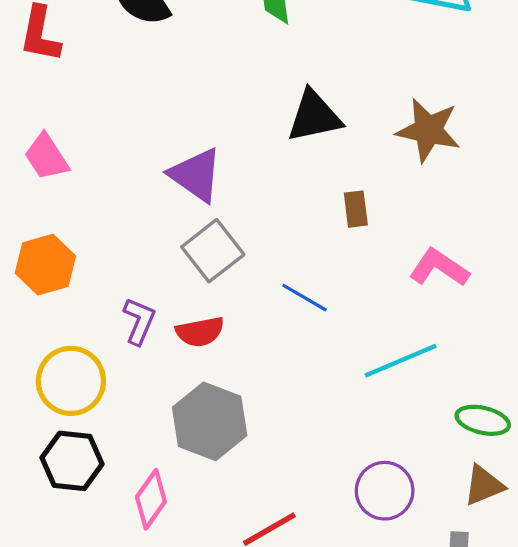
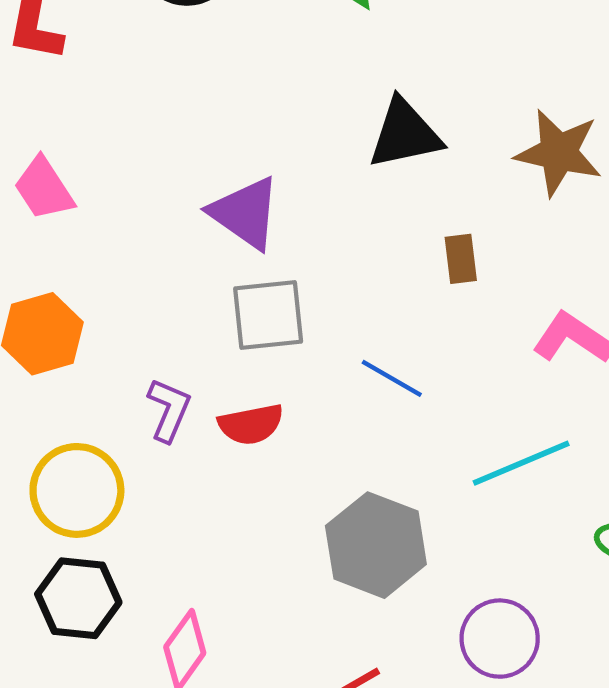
gray square: (213, 251) -> (268, 315), turned 32
gray hexagon: (210, 421) -> (376, 545), moved

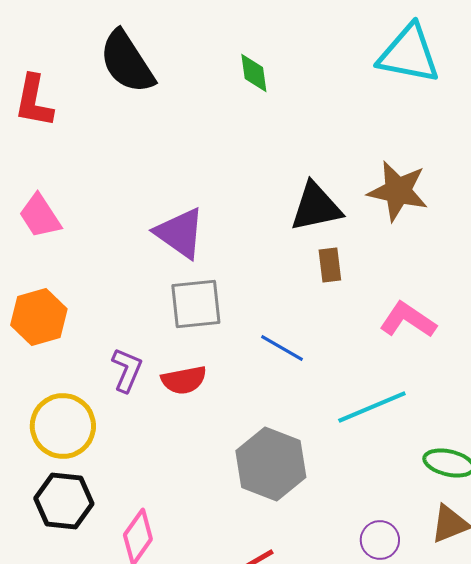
black triangle: (405, 134) -> (316, 207), moved
purple circle: (500, 639) -> (380, 540), moved, size x0.7

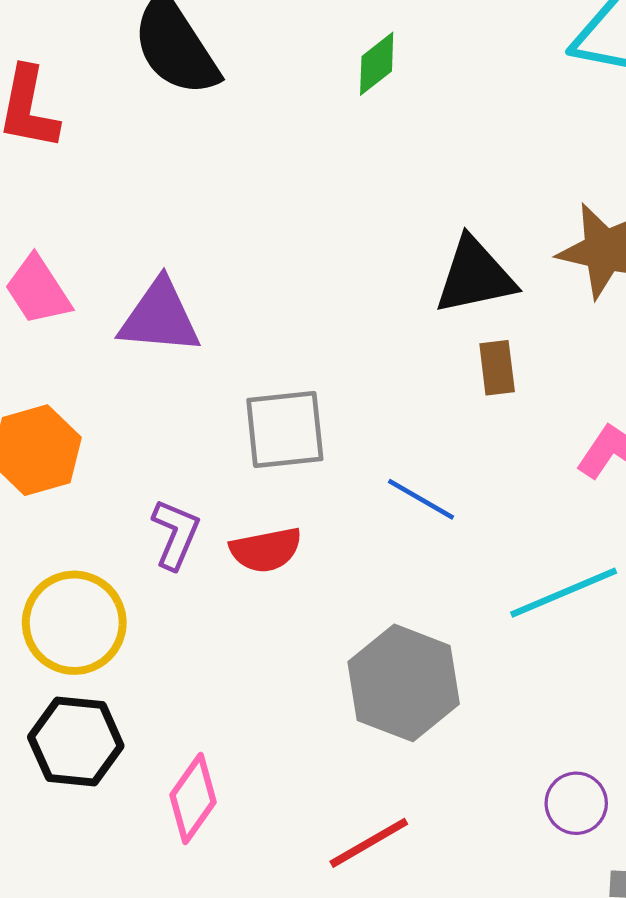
green diamond: (254, 73) -> (377, 64), turned 60
purple triangle: (180, 233) -> (160, 317), moved, turned -30

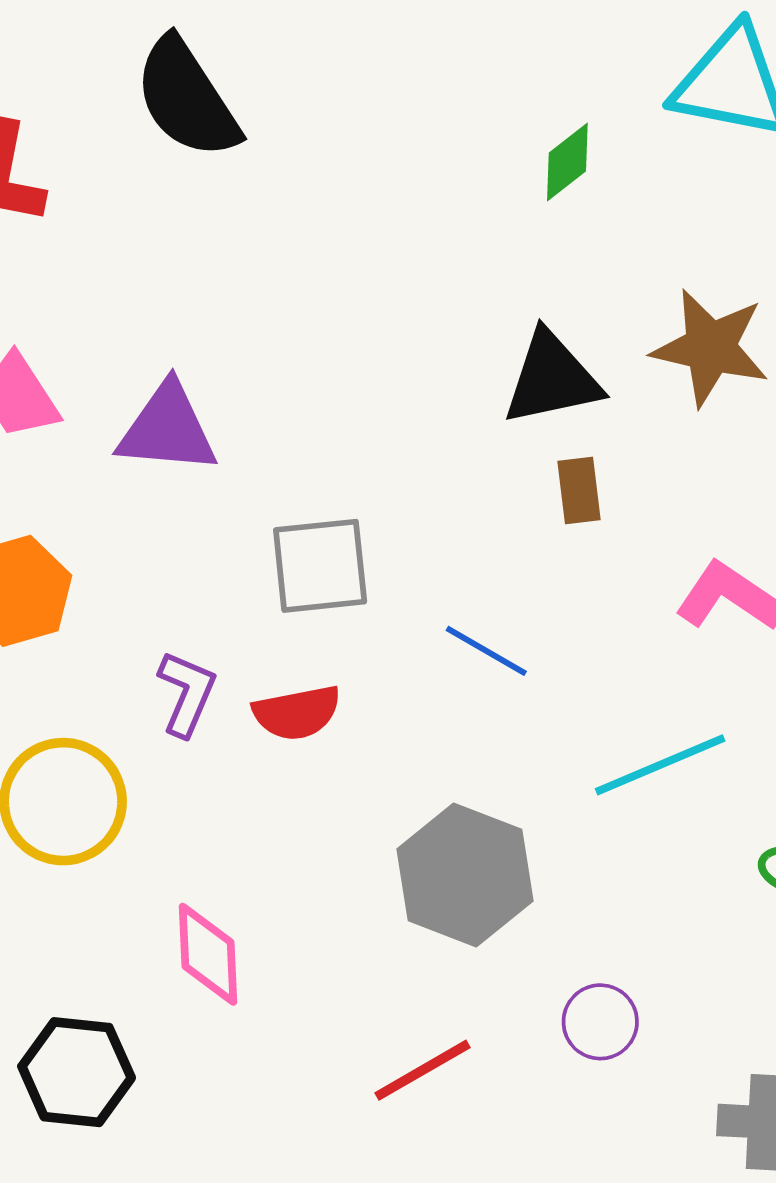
green diamond: (377, 64) -> (567, 162), moved
black hexagon: (76, 741) -> (77, 1072), moved
pink diamond: (193, 799) -> (208, 954), moved, turned -38
purple circle: (576, 803) -> (600, 1022), moved

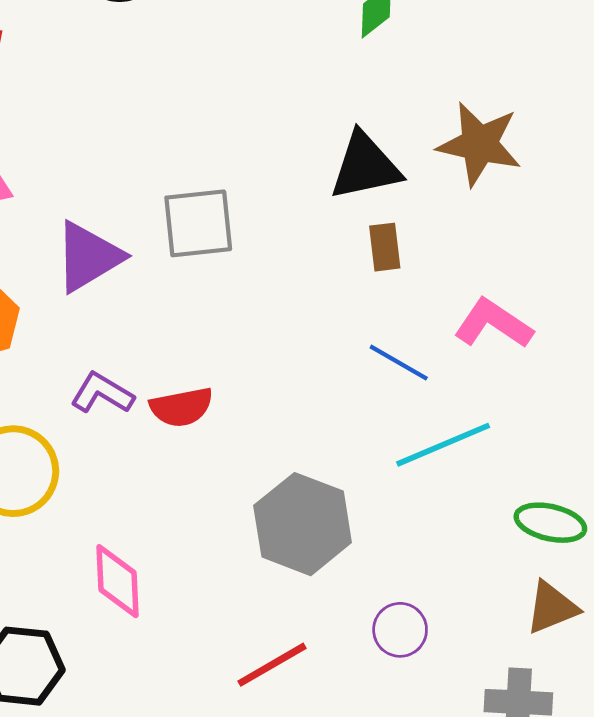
purple triangle: (167, 429) -> (88, 257), moved, turned -36
gray square: (320, 566) -> (198, 223), moved
blue line: (486, 651) -> (399, 363), moved
purple L-shape: (187, 693) -> (102, 393), turned -82

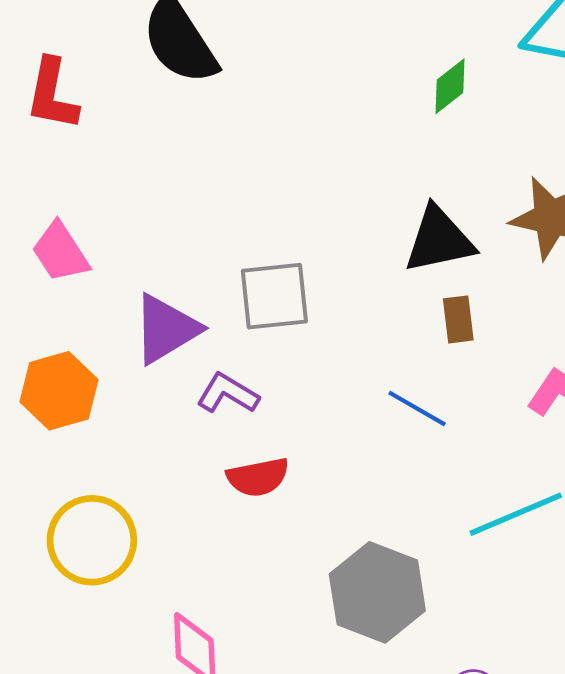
blue line: (399, 363) -> (417, 409), moved
purple L-shape: (102, 393) -> (228, 393), moved

